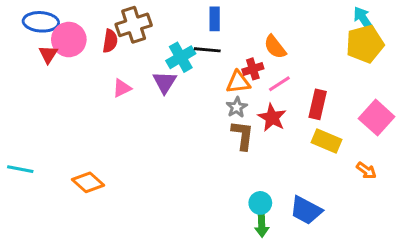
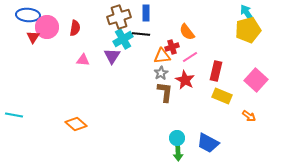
brown cross: (134, 25) -> (119, 17), moved
pink triangle: (122, 88) -> (83, 60), turned 32
orange diamond: (88, 182) -> (76, 124), moved

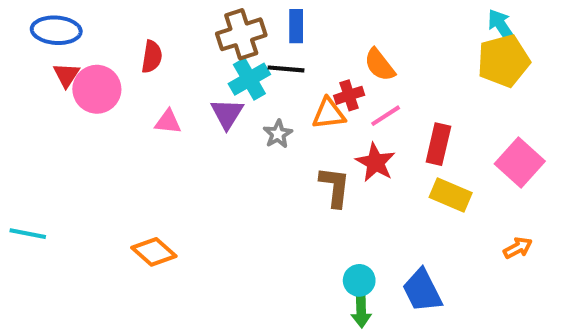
pink circle: (47, 27) -> (97, 89), moved
gray star: (161, 73) -> (278, 134), moved
orange arrow: (249, 116) -> (518, 248), moved, turned -64
blue trapezoid: (208, 143) -> (422, 291), turned 35

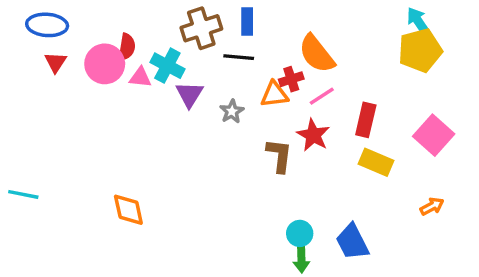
orange semicircle: (380, 65) -> (317, 54), size x1.4
cyan cross: (249, 79) -> (167, 66), moved, turned -32
pink circle: (97, 89) -> (105, 64), moved
pink triangle: (168, 122) -> (140, 77), moved
orange diamond: (154, 252) -> (128, 210), turned 36

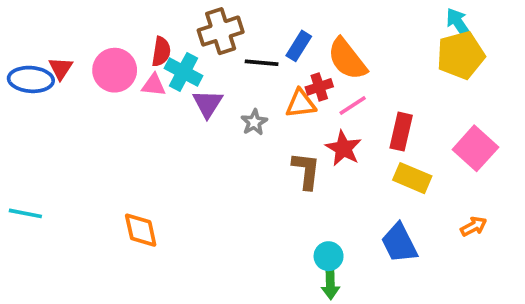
blue rectangle: (247, 22) -> (299, 46), moved, turned 32
blue ellipse: (47, 25) -> (31, 79), moved
red semicircle: (127, 47) -> (161, 52), moved
blue trapezoid: (352, 242) -> (399, 243), moved

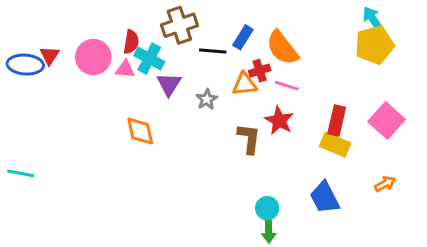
pink line: (353, 105) -> (287, 86), turned 50
red rectangle: (401, 132) -> (337, 120), moved
orange diamond: (141, 230) -> (140, 131), moved

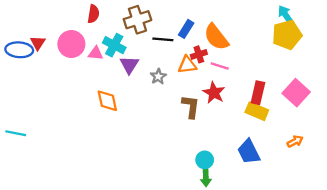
red semicircle: (131, 42) -> (93, 14), moved

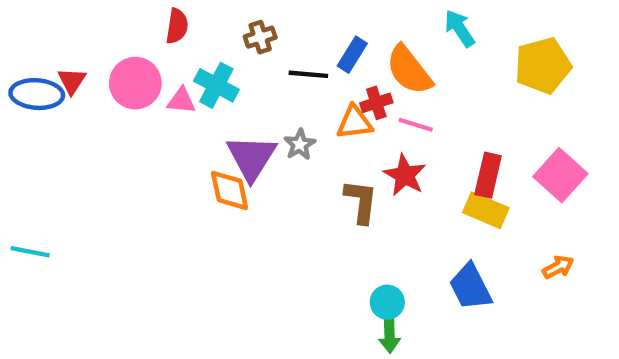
cyan arrow: (286, 15) -> (460, 28), moved
brown cross: (137, 20) -> (260, 37), size x0.6
purple triangle: (129, 65) -> (251, 158), moved, size x1.4
orange diamond: (107, 101) -> (230, 190), moved

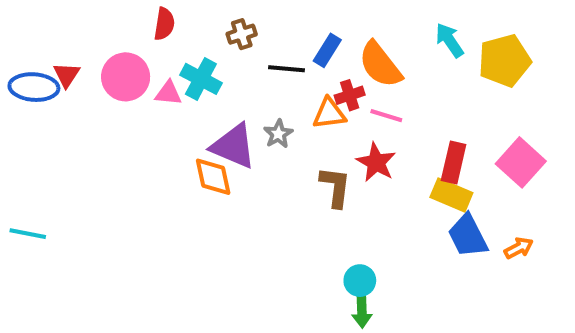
cyan arrow: (460, 28) -> (449, 40), moved
purple triangle: (251, 158) -> (234, 146), turned -39
blue trapezoid: (471, 287) -> (468, 236), moved

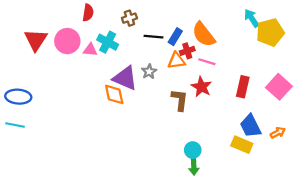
cyan arrow: (449, 40) -> (252, 18), moved
blue rectangle: (327, 50) -> (175, 37), moved
red triangle: (66, 75) -> (36, 40), size x1.6
blue ellipse: (34, 87) -> (18, 97), moved
yellow rectangle: (451, 195) -> (242, 145), moved

